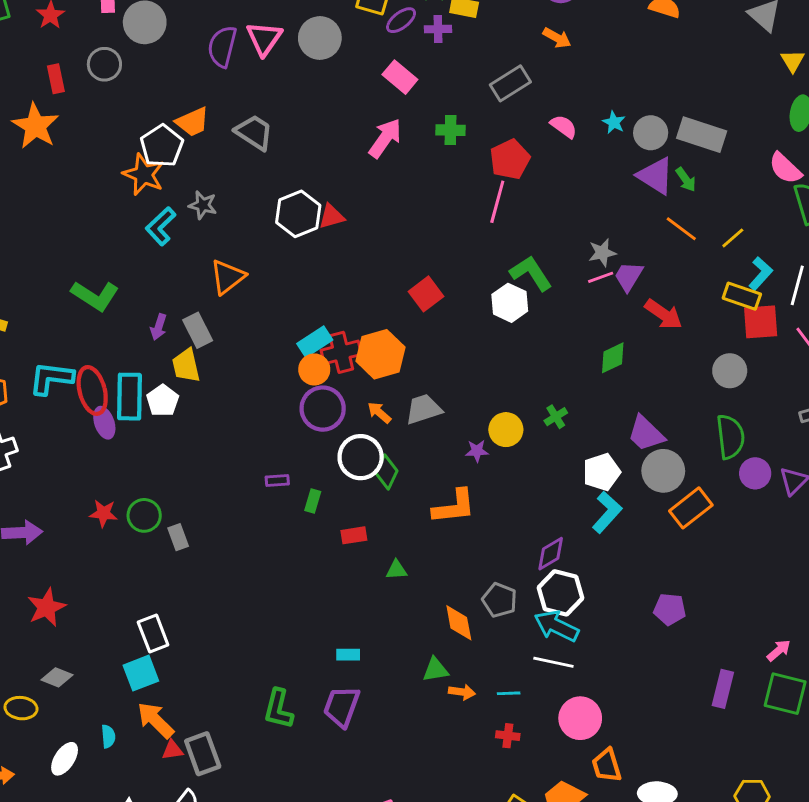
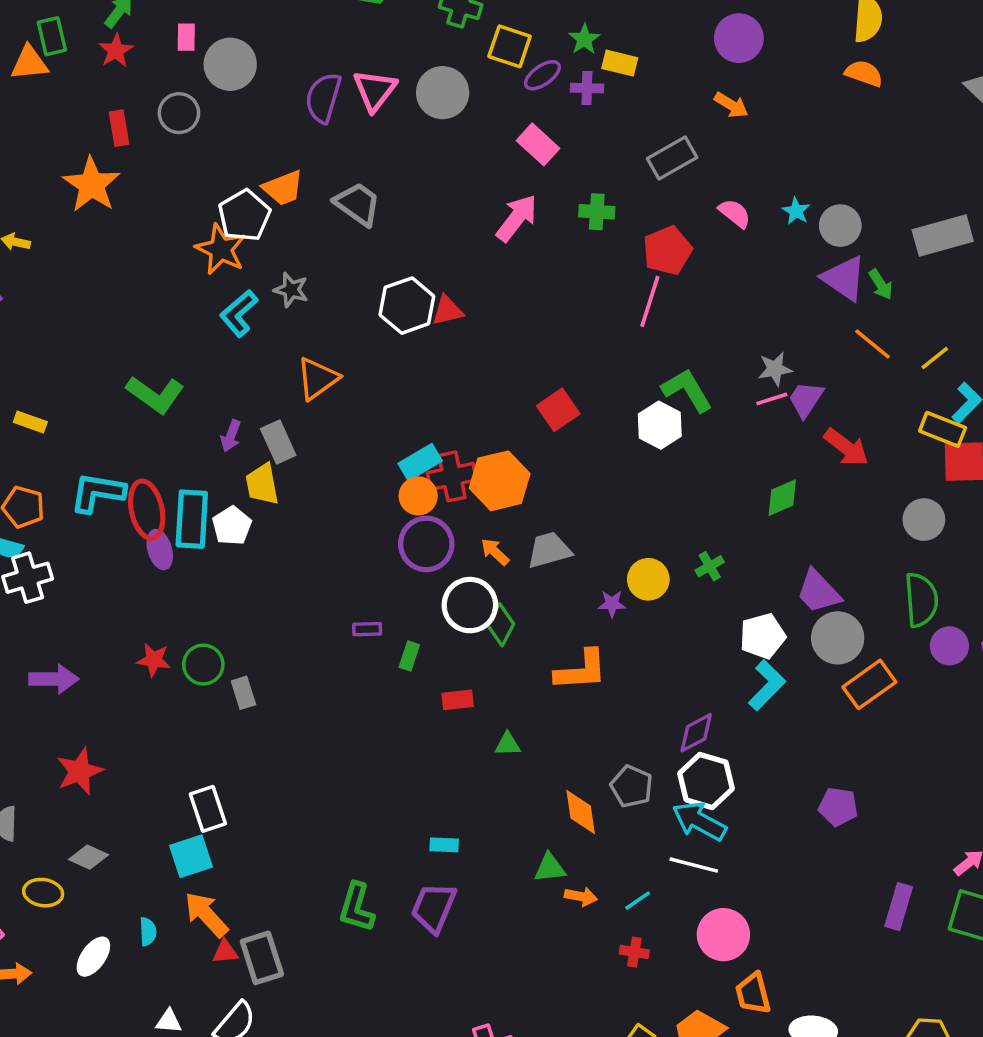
gray rectangle: (702, 135) -> (943, 236), moved, turned -36
cyan line: (509, 693) -> (638, 901), turned -35

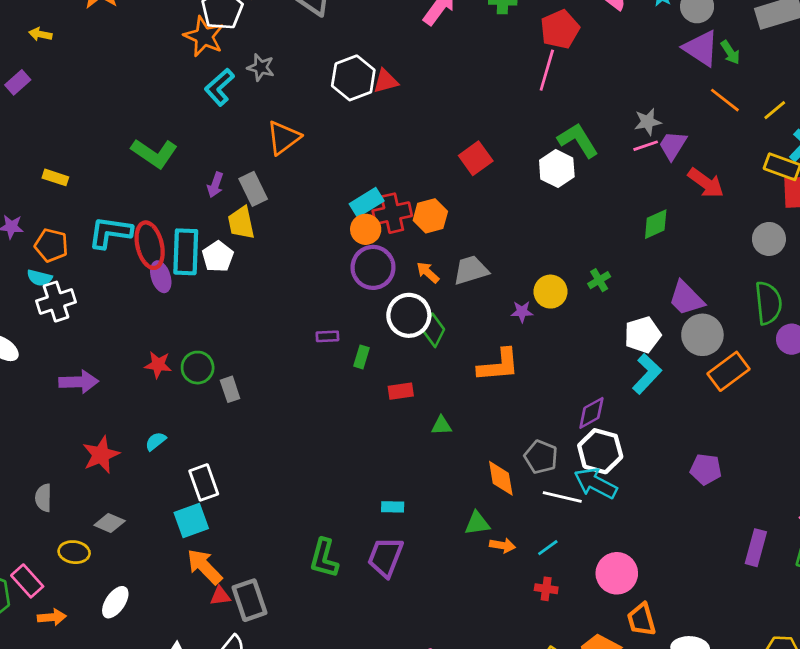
orange hexagon: (500, 481) -> (430, 216), size x0.7
white line: (694, 865) -> (562, 497), moved
cyan semicircle: (148, 932) -> (156, 441), moved, turned -125

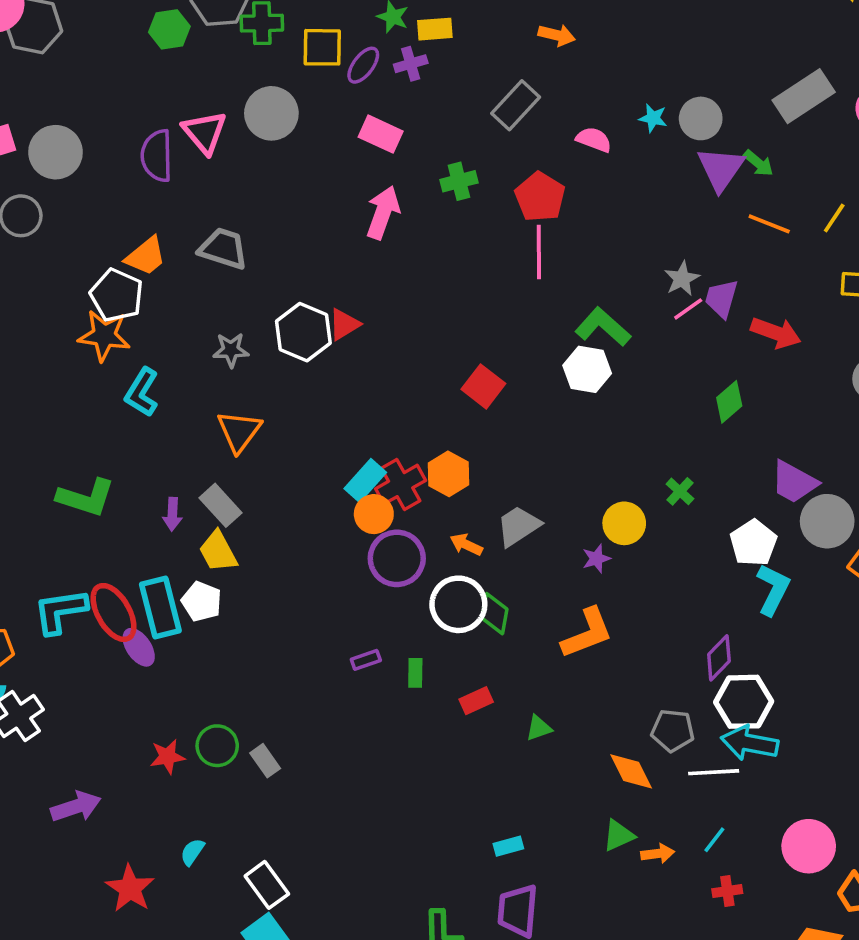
purple triangle: (701, 48) -> (721, 169), turned 48
gray star: (261, 67) -> (231, 350), moved

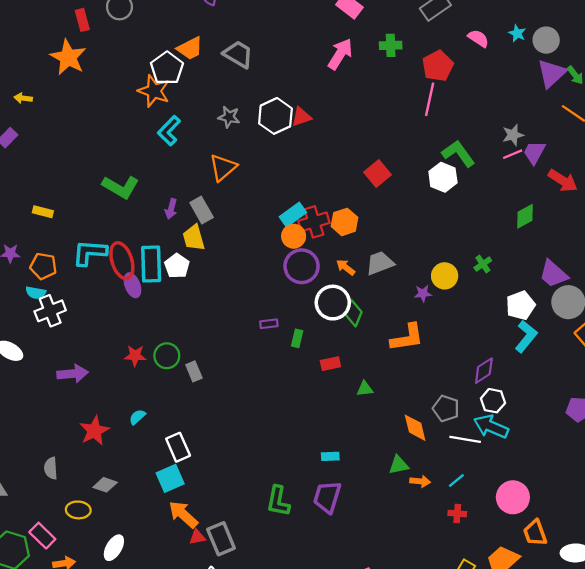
white hexagon: (744, 702) -> (493, 401), size x0.7

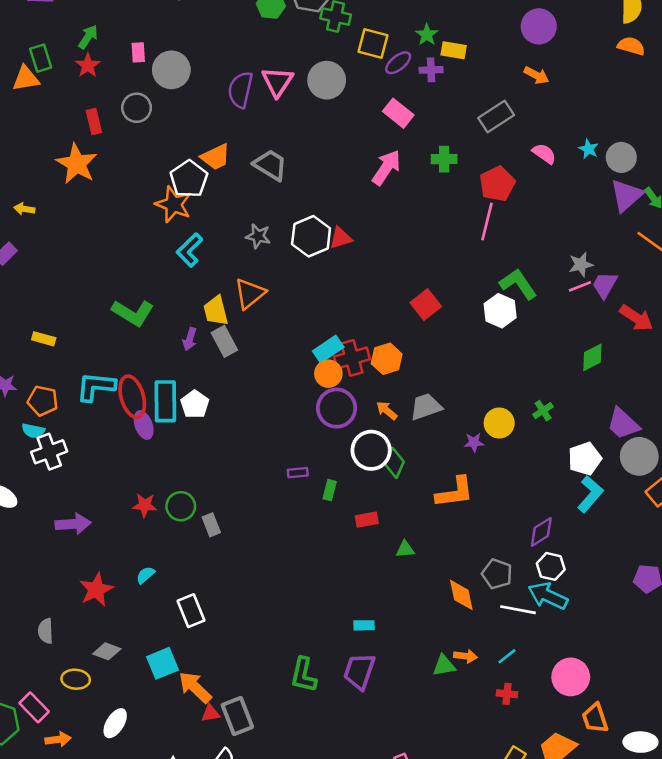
yellow trapezoid: (194, 238) -> (216, 311), moved
green triangle: (399, 465) -> (444, 666), moved
cyan square: (170, 478) -> (162, 663), moved

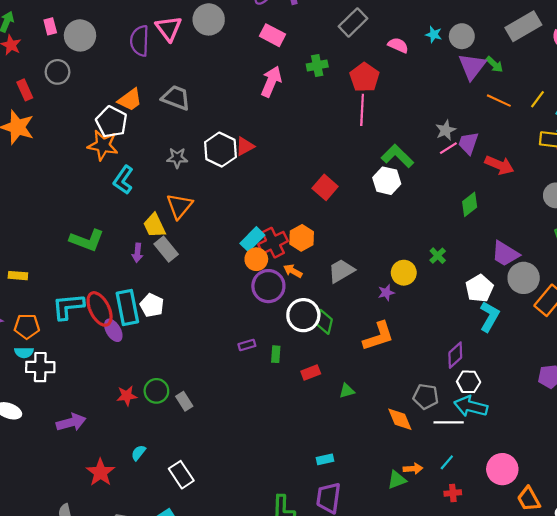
orange arrow: (387, 410) -> (293, 271), moved
white cross: (49, 452) -> (40, 367), turned 32

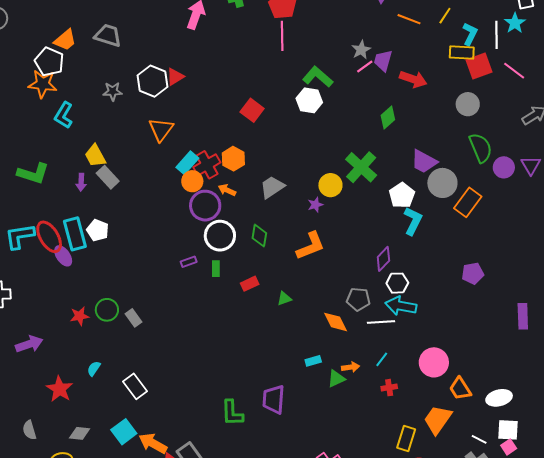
orange triangle: (179, 206) -> (161, 129), moved
green cross: (438, 256) -> (361, 167), size x2.0
white circle: (303, 315) -> (220, 236), moved
cyan rectangle: (325, 459) -> (313, 361), moved

